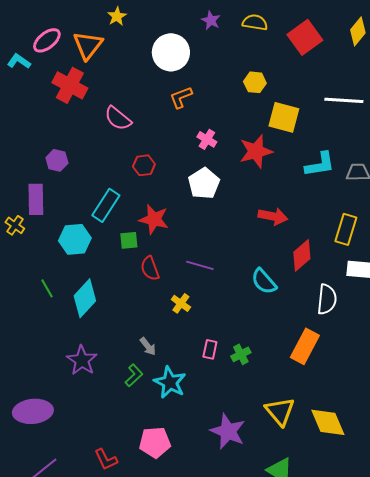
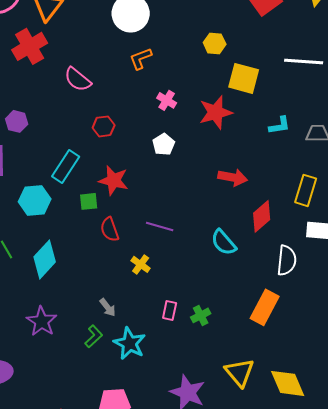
red cross: (70, 85) -> (30, 46), turned 32
cyan L-shape: (320, 164) -> (280, 125), size x0.7
white pentagon: (204, 183) -> (164, 144), size x0.7

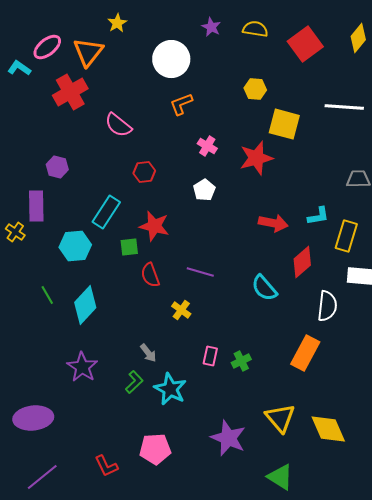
cyan L-shape: (280, 125) -> (318, 216), moved

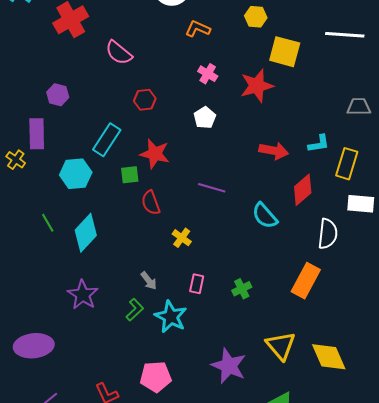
orange L-shape: (181, 104) -> (198, 29), moved, turned 45
purple line: (200, 272) -> (212, 188), moved
pink rectangle: (210, 356) -> (197, 284), moved

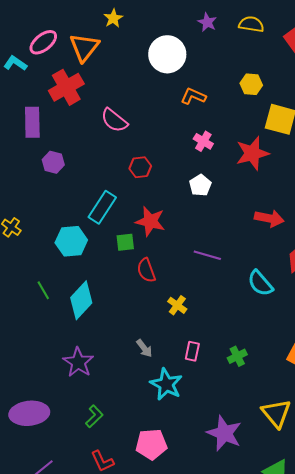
purple rectangle: (37, 134) -> (32, 122), moved
green L-shape: (135, 310) -> (94, 416), moved

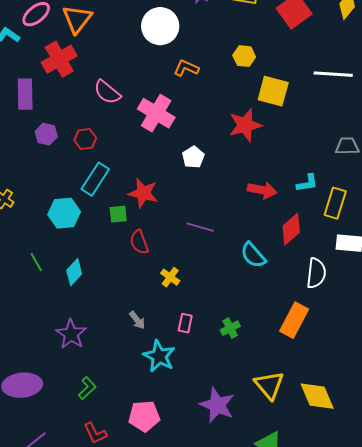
pink cross: (203, 141) -> (156, 113), moved, size x1.8
red hexagon: (140, 167) -> (85, 139), moved
cyan diamond: (81, 300) -> (74, 272), size x0.7

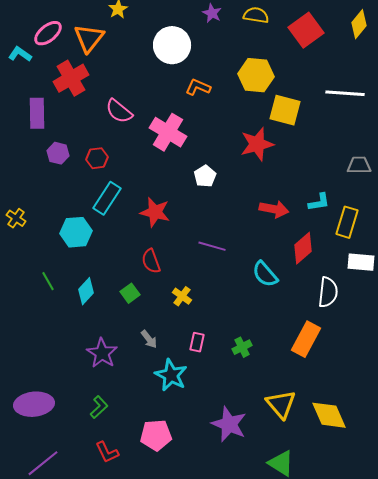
yellow hexagon: (244, 56) -> (256, 75), size x1.6
green square: (118, 214) -> (130, 293), moved, turned -30
purple star: (71, 334) -> (102, 353), moved

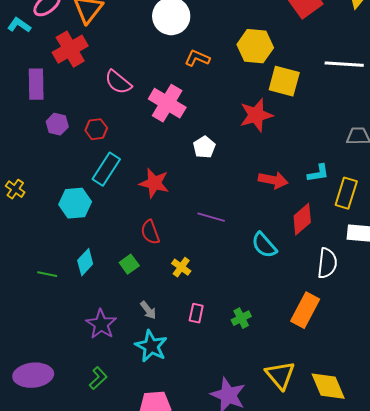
green line: (48, 281) -> (47, 274), moved, turned -48
cyan star: (171, 375) -> (151, 346), moved

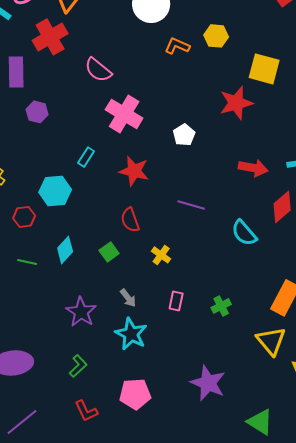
yellow hexagon: (255, 46) -> (216, 36), moved, size x0.7
pink cross: (167, 103) -> (124, 114), moved
red hexagon: (96, 129) -> (24, 217), moved
cyan rectangle: (106, 169) -> (86, 157), size x0.6
yellow triangle: (280, 375) -> (271, 341), moved

